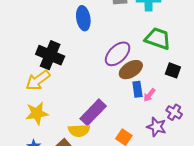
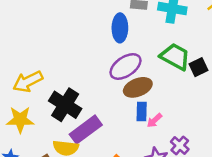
blue ellipse: (83, 18) -> (120, 28), moved
black cross: (50, 55) -> (65, 105), moved
black square: (173, 70) -> (199, 67), moved, turned 35

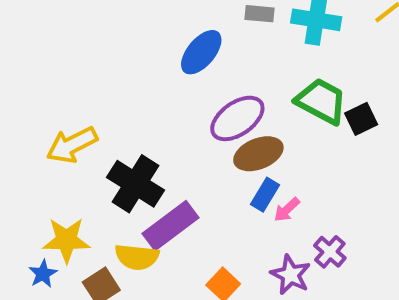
blue ellipse: (120, 28) -> (201, 52), moved, turned 40
blue rectangle: (142, 112) -> (265, 195), turned 30
yellow star: (20, 120) -> (66, 240), moved

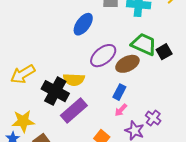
brown ellipse: (258, 154) -> (127, 64), moved
pink arrow: (287, 210) -> (121, 110), moved
yellow semicircle: (137, 257) -> (74, 80), moved

